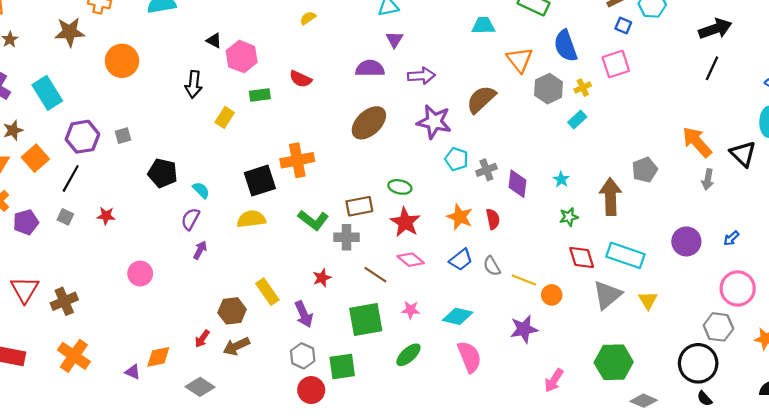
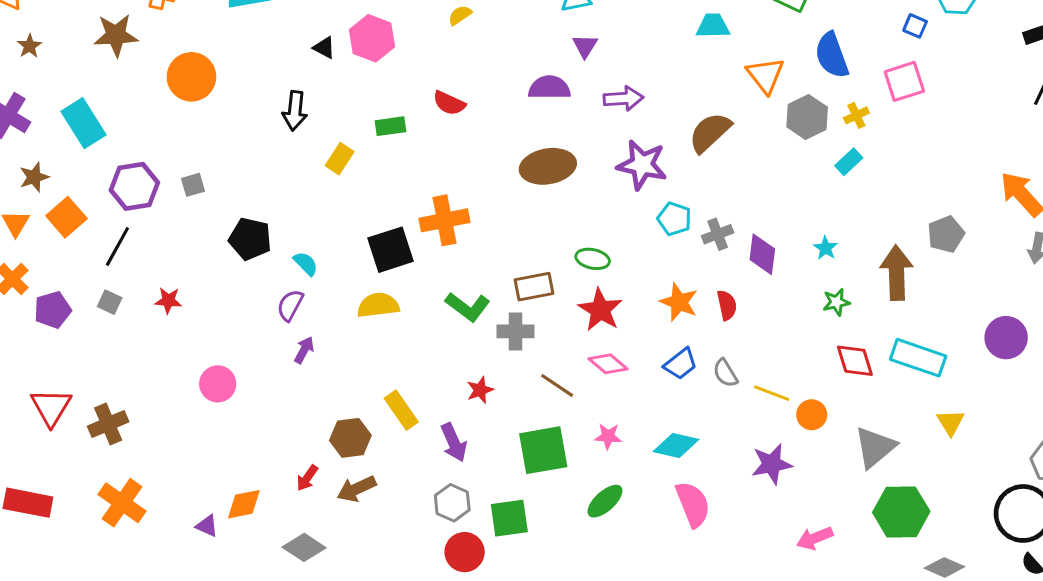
pink hexagon: (242, 57) -> (372, 38), moved
brown ellipse: (369, 123) -> (548, 166), turned 33
gray triangle: (607, 295) -> (875, 447), moved
pink arrow: (554, 380) -> (815, 538), turned 35

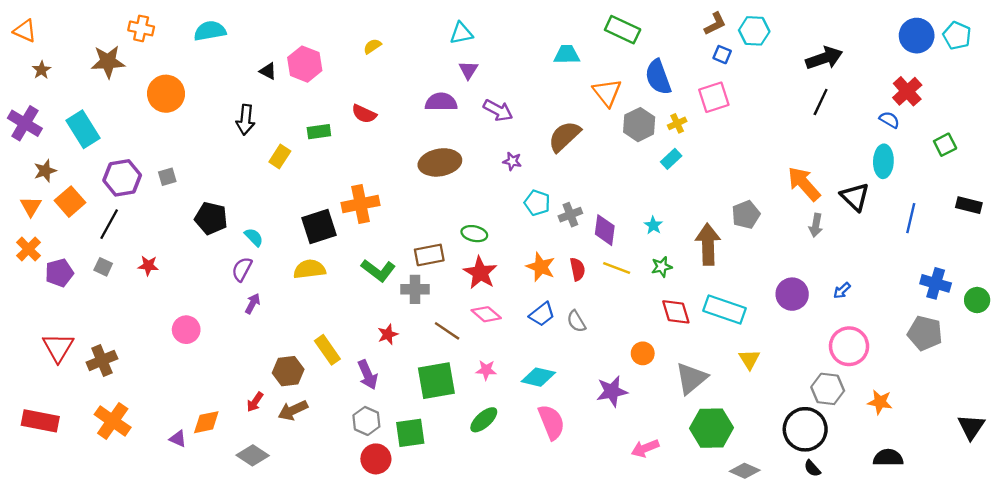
purple arrow: (623, 98) -> (498, 110), turned 32
purple star: (642, 165) -> (512, 161), size x0.5
yellow line: (772, 393) -> (617, 268), moved

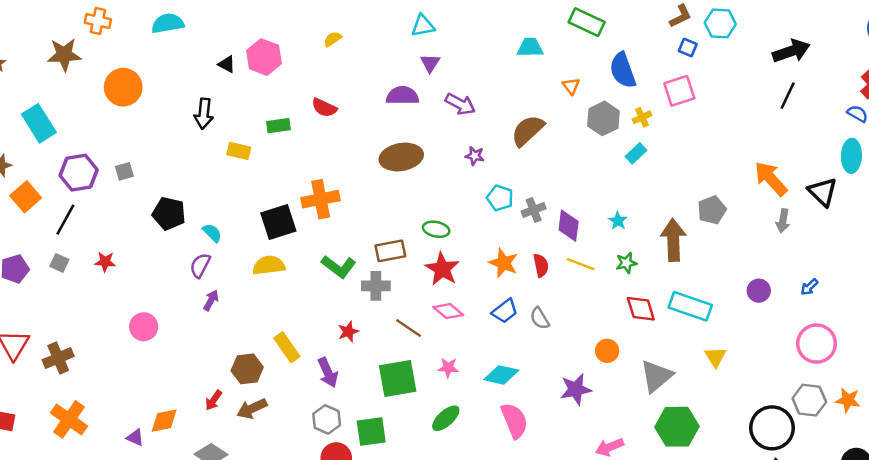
orange triangle: (607, 92) -> (571, 86), size x0.6
yellow rectangle: (280, 157) -> (239, 151), turned 70
purple circle: (792, 294) -> (759, 291), size x0.7
gray hexagon: (828, 389) -> (809, 400), moved

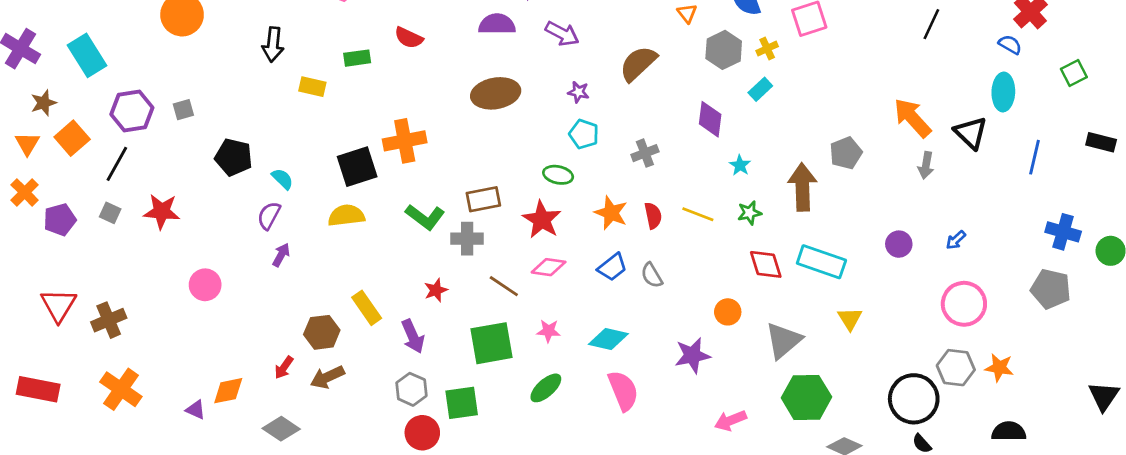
cyan pentagon: (500, 198) -> (584, 134), moved
purple diamond: (569, 226) -> (710, 119), moved
green ellipse: (436, 229) -> (558, 175), moved
red star: (105, 262) -> (162, 211), size x1.5
pink diamond: (448, 311) -> (549, 267), turned -32

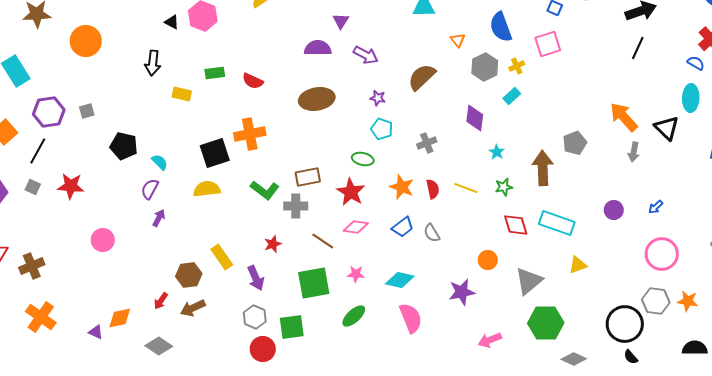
red semicircle: (409, 38) -> (253, 81), moved
yellow triangle: (850, 319) -> (578, 265), turned 42

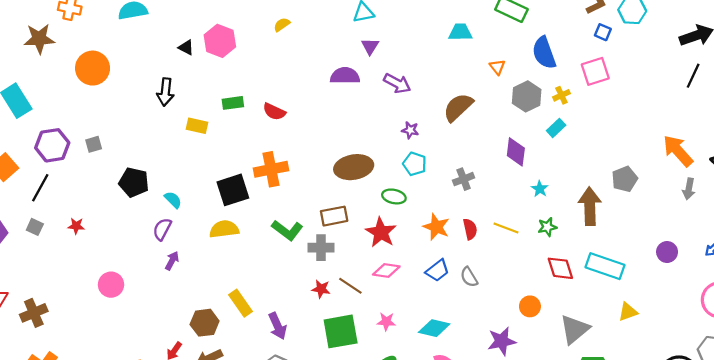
brown ellipse: (317, 99) -> (354, 167), moved
red star: (71, 186) -> (76, 226), size x0.6
red star: (273, 244) -> (321, 289), moved, turned 30

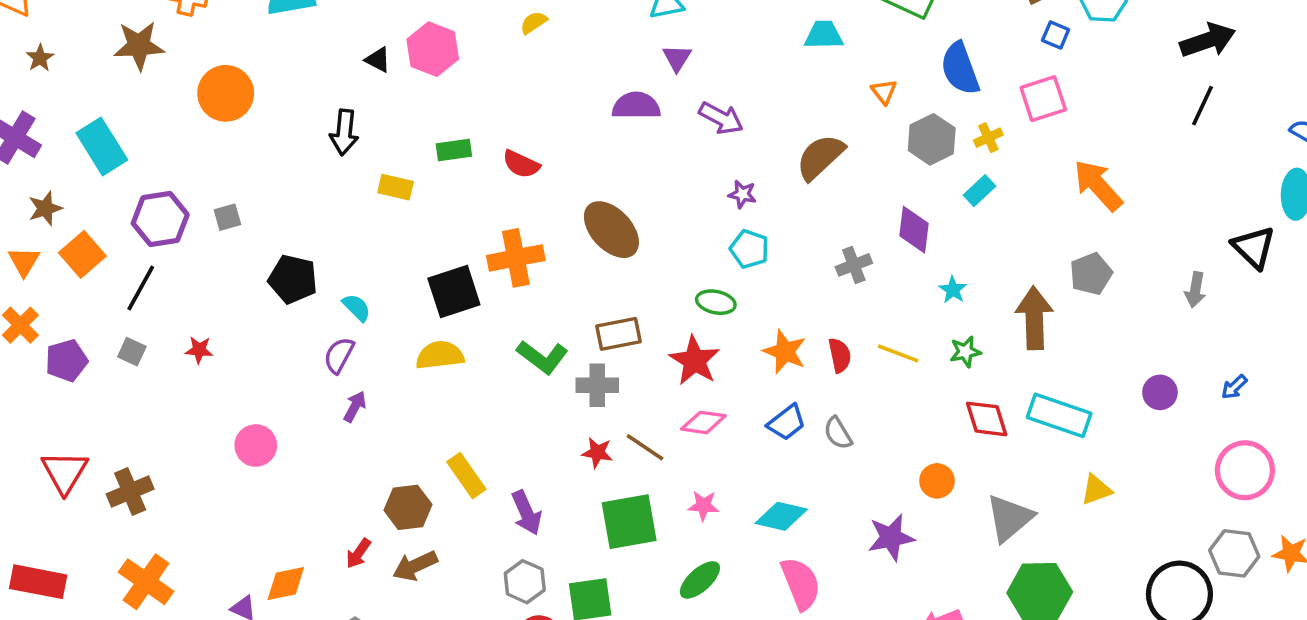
orange arrow: (678, 151) -> (1098, 185), moved
brown ellipse: (354, 167) -> (611, 230), moved, turned 57
gray cross: (464, 179) -> (854, 265), moved

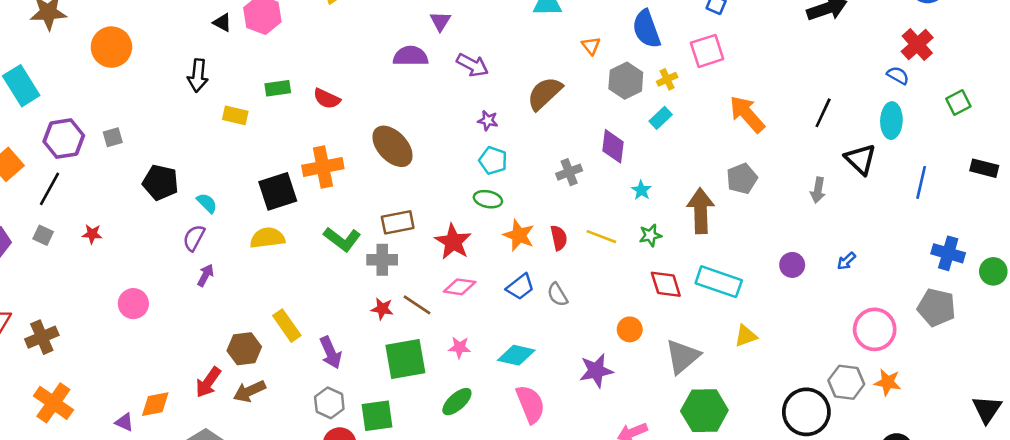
black line: (1202, 106) -> (823, 113), moved
green ellipse: (716, 302) -> (488, 199), moved
pink circle: (1245, 470) -> (875, 329), moved
red arrow: (358, 553) -> (208, 382), size x1.4

